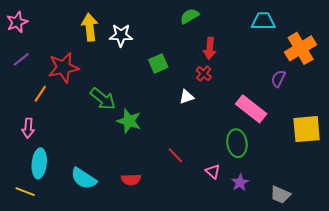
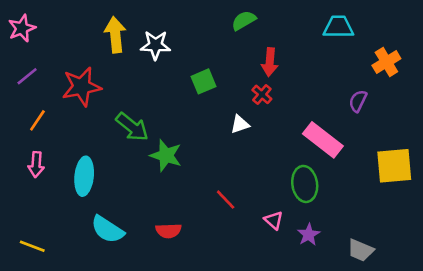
orange cross: (301, 48) -> (386, 62), size x0.7
orange line: (40, 94) -> (37, 120), moved
cyan ellipse: (39, 163) -> (84, 176), moved

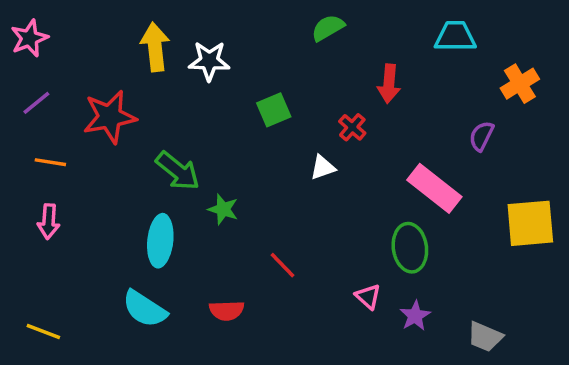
red arrow: (270, 62) -> (389, 84), moved
orange line: (37, 120) -> (50, 162), turned 65
green star: (166, 155) -> (223, 209), size x0.7
cyan ellipse: (84, 176) -> (160, 241), moved
red line: (226, 200) -> (282, 265), moved

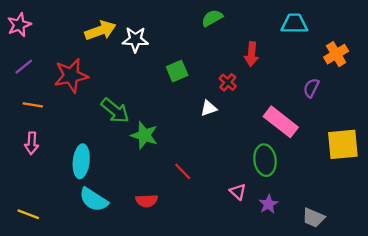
yellow arrow: (155, 47) -> (100, 30), turned 76
green star: (223, 209) -> (144, 135), size x1.4
cyan ellipse: (160, 241) -> (81, 161), moved

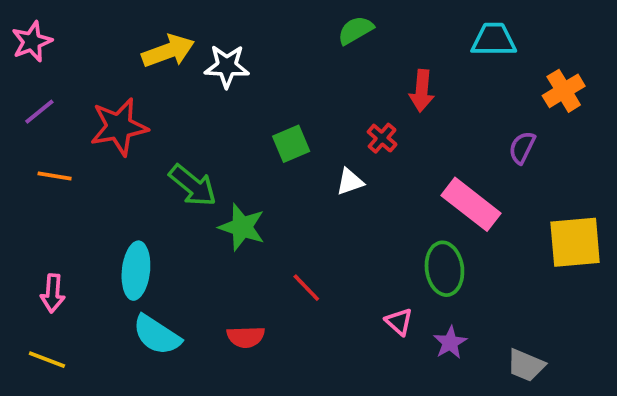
green square: (177, 71) -> (291, 144), moved
pink arrow: (32, 143) -> (53, 293), moved

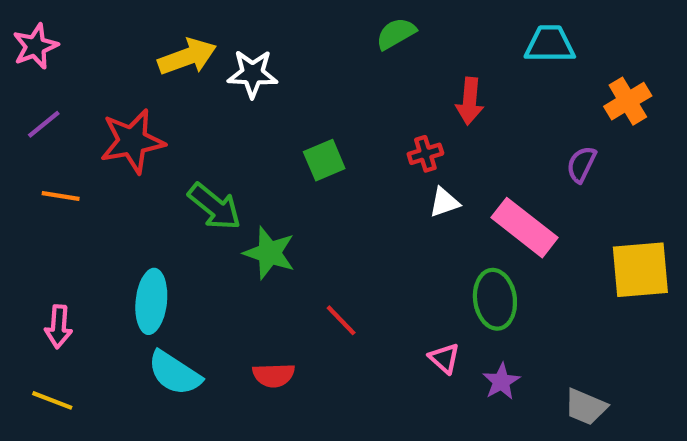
red cross: (382, 138) -> (425, 154), turned 32
white triangle: (350, 182) -> (444, 202), moved

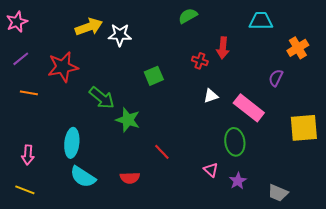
red cross: (425, 154) -> (200, 61), moved, turned 35

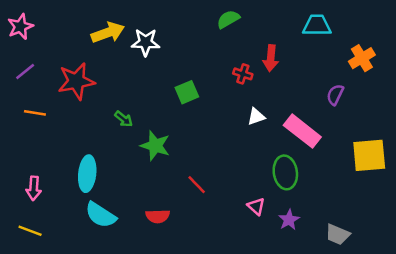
green arrow: (102, 98) -> (124, 119), size x0.6

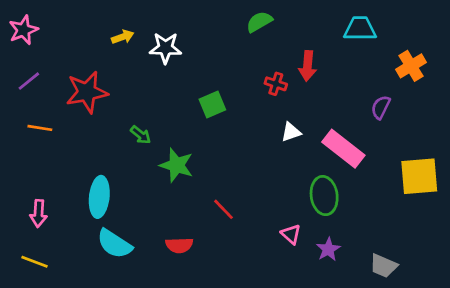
yellow arrow: (108, 33) -> (123, 37), size x0.6

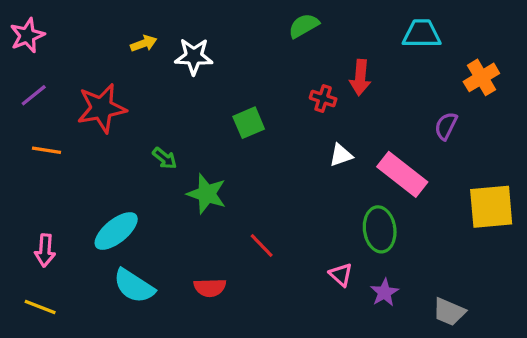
cyan ellipse: (99, 197) -> (116, 231), turned 45

